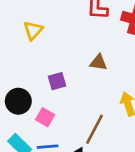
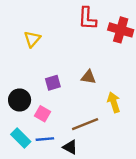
brown triangle: (98, 62) -> (88, 77), moved
brown line: (94, 129) -> (85, 124), turned 40

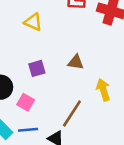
yellow triangle: (32, 39) -> (33, 22), moved, turned -48
brown line: (85, 124) -> (72, 114), turned -35

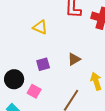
brown triangle: (76, 62) -> (74, 59), turned -40

